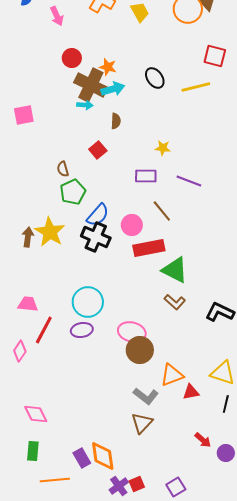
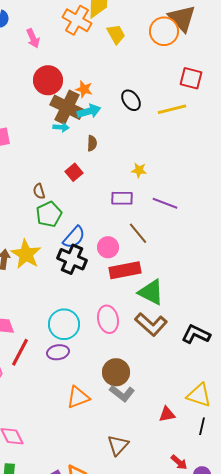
red circle: (72, 58) -> (48, 80), size x1.5
brown L-shape: (175, 302) -> (151, 324), size x1.5
pink ellipse: (132, 332) -> (108, 319), moved, turned 64
orange triangle: (172, 375) -> (78, 397), moved
gray L-shape: (146, 396) -> (122, 393), moved

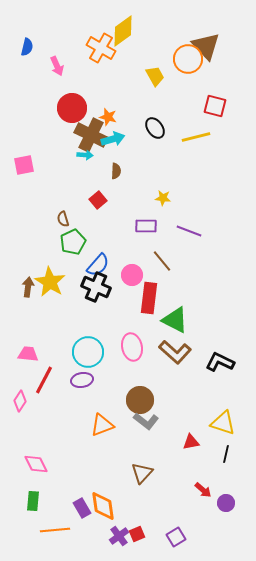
yellow trapezoid: (116, 34) -> (155, 76), moved
red rectangle: (125, 270) -> (149, 298), turned -72

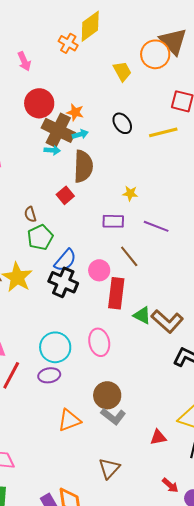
orange cross: (101, 48) -> (68, 43), size x0.7
cyan arrow: (113, 139) -> (80, 134), size x0.7
brown semicircle: (116, 171) -> (83, 166), size x2.0
green triangle: (175, 320) -> (142, 315), size x0.7
brown L-shape: (175, 352) -> (167, 321), moved

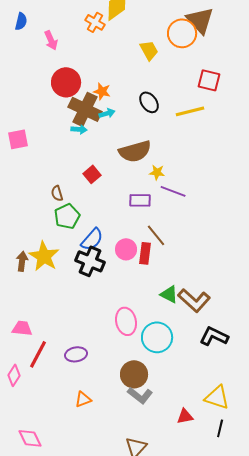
brown semicircle: (83, 166) -> (135, 151), moved, turned 72
purple line: (156, 226) -> (173, 191), moved
red rectangle: (116, 293) -> (145, 253), moved, size x0.7
cyan circle: (55, 347) -> (157, 337), moved
orange triangle: (69, 420) -> (83, 399), moved, size x0.7

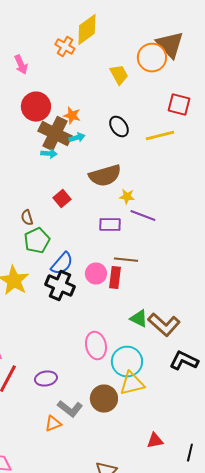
brown line: (156, 235) -> (126, 260), turned -45
gray L-shape: (140, 395) -> (70, 409), moved
yellow triangle: (217, 397) -> (132, 384), moved, turned -32

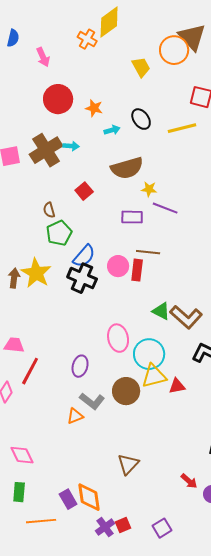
brown cross: (55, 134) -> (46, 150), moved, turned 32
cyan arrow: (77, 138) -> (112, 130), moved
purple ellipse: (46, 379) -> (80, 366), moved, turned -65
red triangle: (155, 441) -> (177, 386), moved

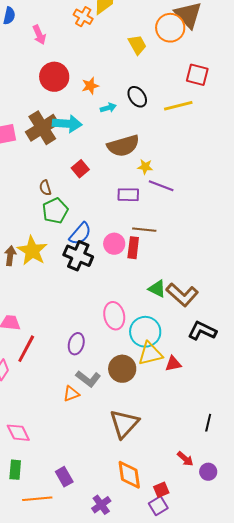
orange star: (94, 108) -> (90, 86), turned -30
cyan arrow: (71, 146) -> (67, 124), size x1.8
brown triangle: (128, 464) -> (124, 424), moved, size x1.4
orange diamond: (89, 497) -> (129, 475), moved
red square: (123, 525) -> (161, 490), moved

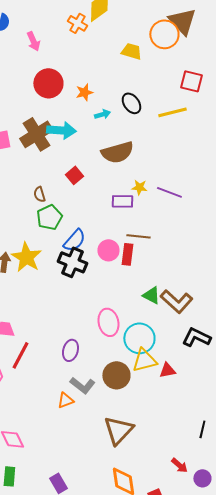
yellow trapezoid: (137, 45) -> (131, 51), turned -45
yellow star: (145, 167) -> (139, 187), moved
purple line: (161, 186) -> (169, 192), moved

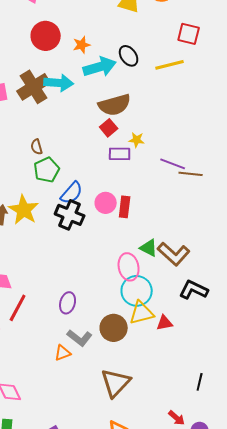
cyan arrow: (102, 114) -> (100, 67), size x2.0
red square: (74, 175) -> (109, 128), moved
purple line: (169, 192) -> (173, 164), moved
brown line: (138, 236) -> (191, 174), moved
pink ellipse: (108, 322) -> (129, 267), moved

